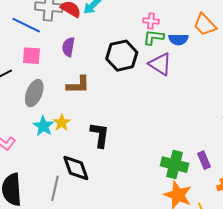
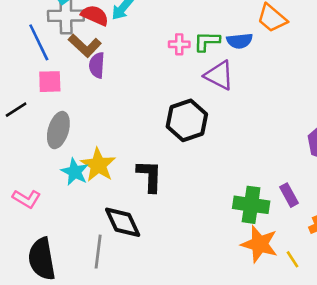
pink cross: (151, 21) -> (179, 44), moved
blue line: (26, 25) -> (39, 42), turned 44
black hexagon: (122, 56) -> (187, 120), moved
brown L-shape: (78, 85) -> (85, 46), moved, turned 50
yellow star: (62, 123) -> (98, 165), size x1.5

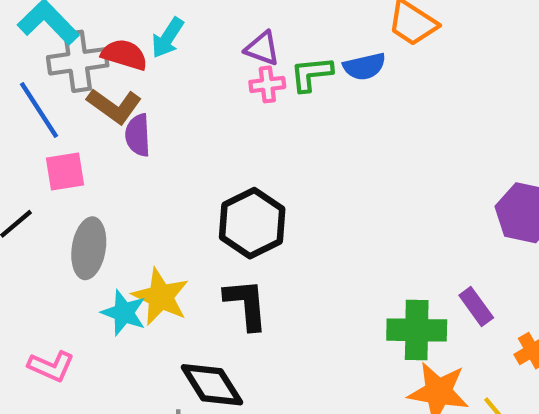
purple triangle: (219, 75) -> (262, 48), moved, size x0.7
black hexagon: (187, 120) -> (252, 223), moved

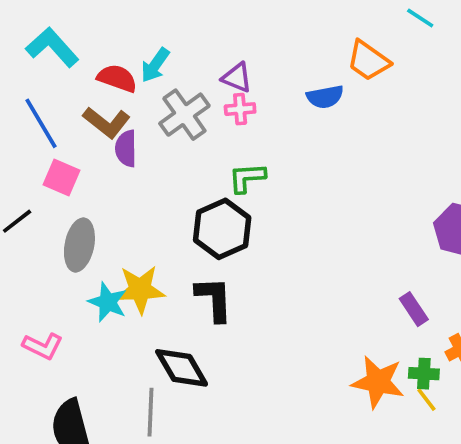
gray cross: (78, 61) -> (184, 115), moved, turned -30
green L-shape: (311, 74) -> (247, 178), moved
pink square: (65, 171) -> (61, 177), turned 30
yellow star: (161, 297) -> (140, 290), turned -30
green cross: (417, 330) -> (424, 374), moved, size x0.6

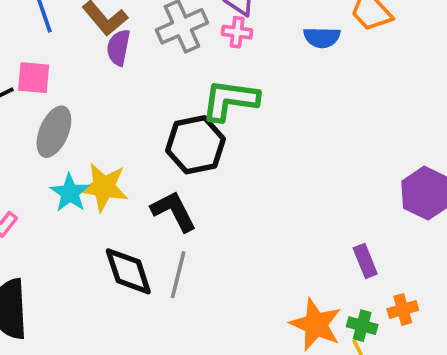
pink square: (61, 177) -> (34, 78), moved, turned -30
green L-shape: (247, 178) -> (230, 100), size x1.5
black L-shape: (214, 299) -> (174, 211), turned -36
gray line: (150, 412) -> (178, 275), moved

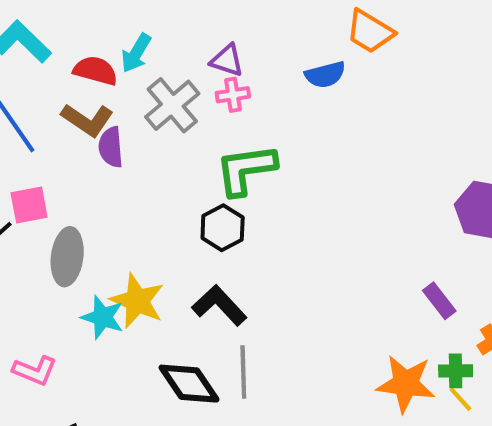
black hexagon: (195, 145) -> (223, 228), size x0.7
yellow star: (104, 187) -> (137, 301), turned 30

